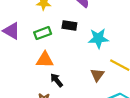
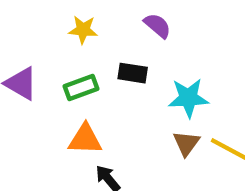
brown triangle: (97, 75) -> (186, 143), moved

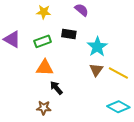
cyan star: (188, 98) -> (97, 47), turned -30

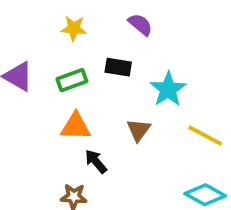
brown triangle: (96, 70) -> (138, 130), moved

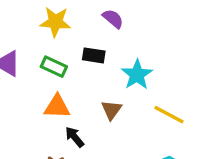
yellow star: (74, 28) -> (55, 22), size x1.4
green rectangle: (72, 80) -> (54, 67), turned 45

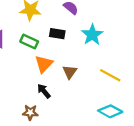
cyan star: (137, 75) -> (92, 35), moved
orange triangle: (57, 107) -> (44, 64), moved, turned -48

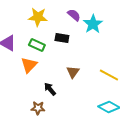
cyan star: (92, 35) -> (93, 24), moved
orange triangle: (44, 64) -> (29, 65), moved

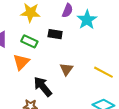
purple semicircle: (74, 15) -> (67, 11), turned 72
black arrow: (50, 89) -> (43, 87), size x1.5

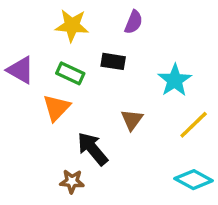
cyan star: (87, 20) -> (175, 80), moved
yellow line: (103, 72) -> (194, 125), turned -72

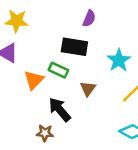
yellow star: (72, 25) -> (17, 21), moved
black rectangle: (113, 61) -> (74, 47), size x1.5
green rectangle: (70, 73) -> (58, 70), moved

